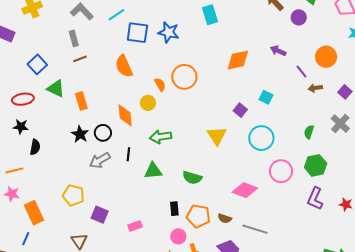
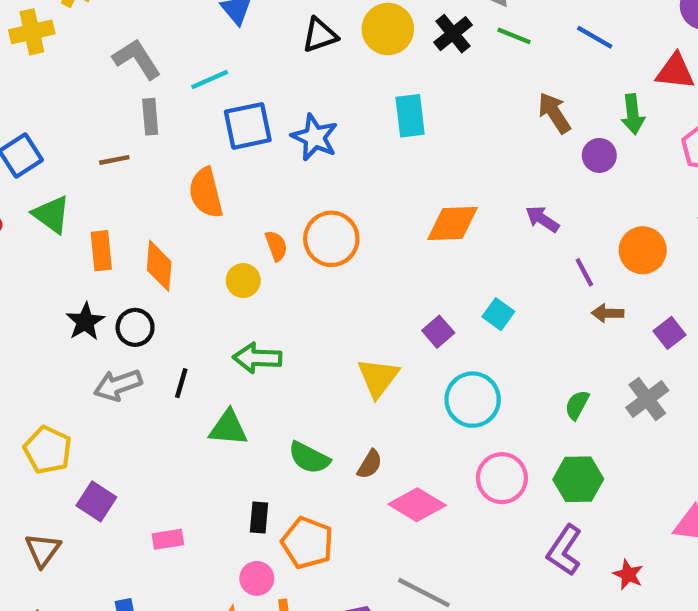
blue square: (137, 33) -> (248, 126), turned -30
gray rectangle: (74, 38) -> (150, 117), moved
orange diamond: (125, 115) -> (159, 266), moved
brown semicircle: (225, 218) -> (370, 464), moved, turned -88

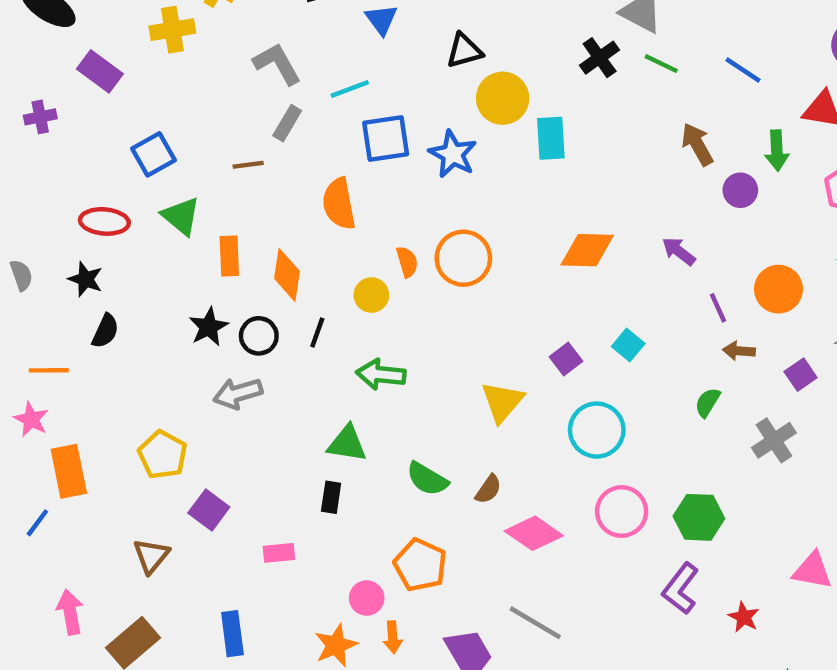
yellow circle: (388, 29) -> (503, 98), moved
gray rectangle: (150, 117) -> (287, 123), turned 32
black line: (181, 383) -> (317, 332), moved
green semicircle: (577, 405) -> (708, 402), moved
black rectangle: (259, 517) -> (331, 497), moved

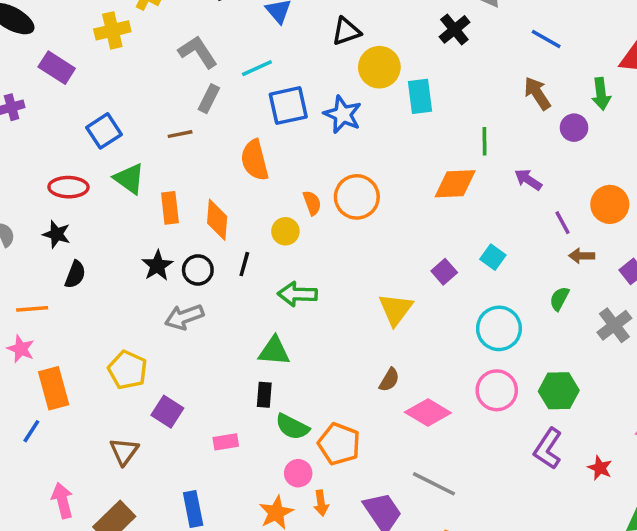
green line: (661, 64) -> (484, 141), moved, turned 68
blue line: (743, 70) -> (546, 39), moved
cyan circle: (597, 430) -> (499, 328), moved
green semicircle: (427, 479) -> (292, 427), moved

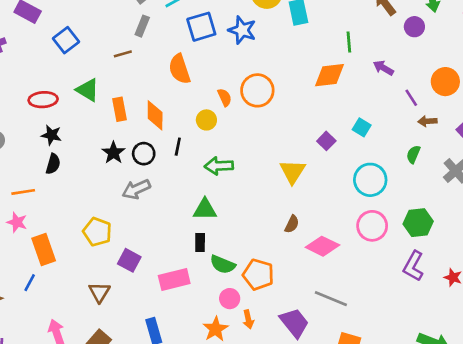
blue square: (104, 131) -> (66, 40), moved
black star: (57, 234) -> (51, 135), moved
pink rectangle: (226, 442) -> (174, 280), size x1.6

